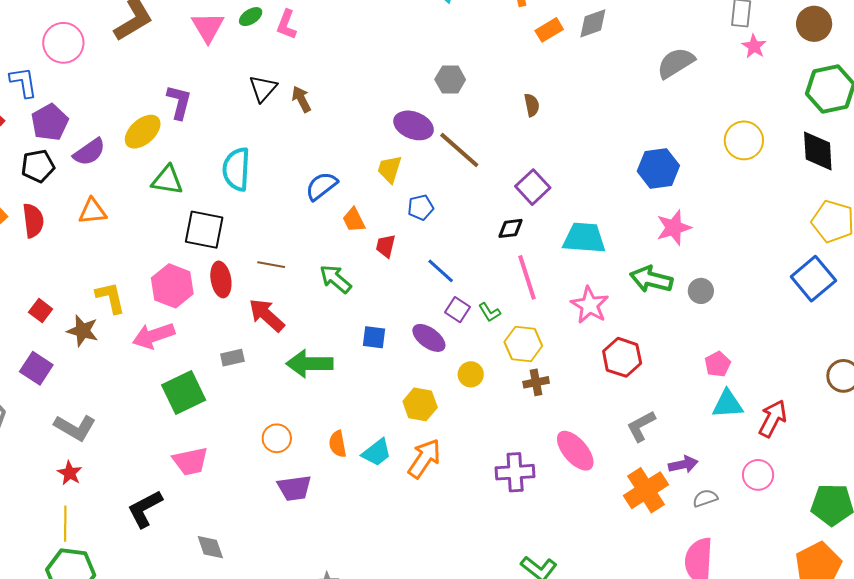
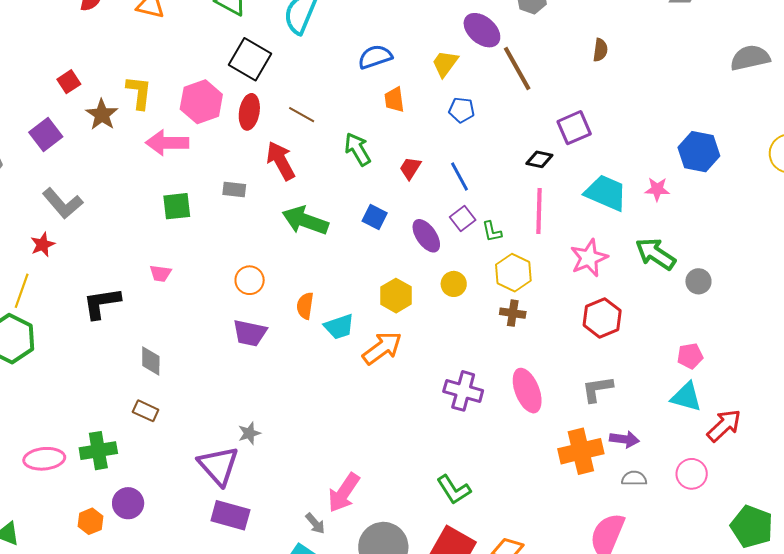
pink star: (674, 228) -> (657, 189), moved, size x0.7
red trapezoid: (386, 246) -> (410, 168), moved
green square: (184, 392) -> (177, 206), size x0.7
pink trapezoid: (190, 461) -> (160, 273), size x0.6

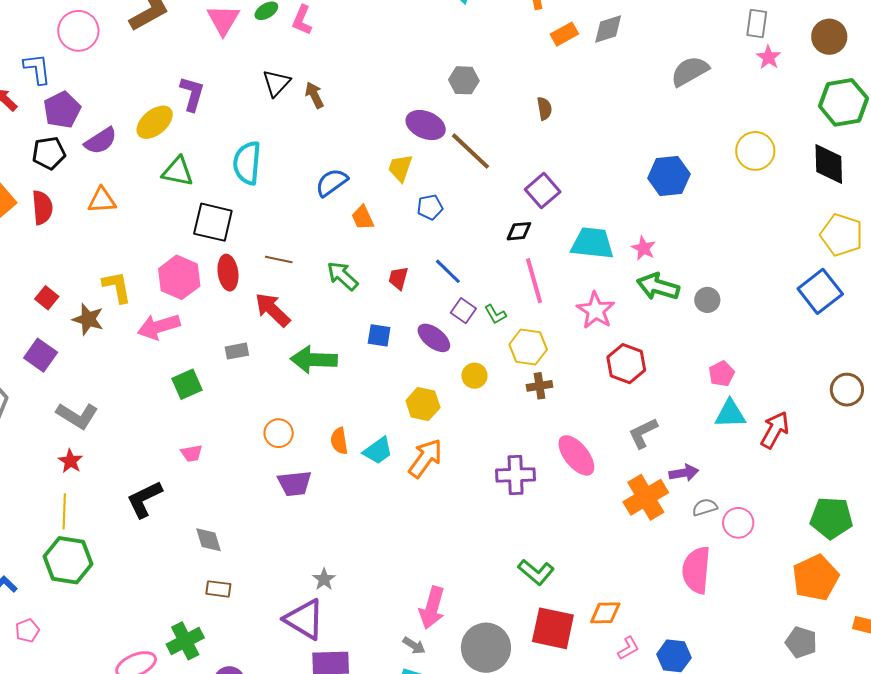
pink star: (657, 189) -> (644, 248), moved, turned -30
pink circle: (692, 474) -> (738, 523), moved

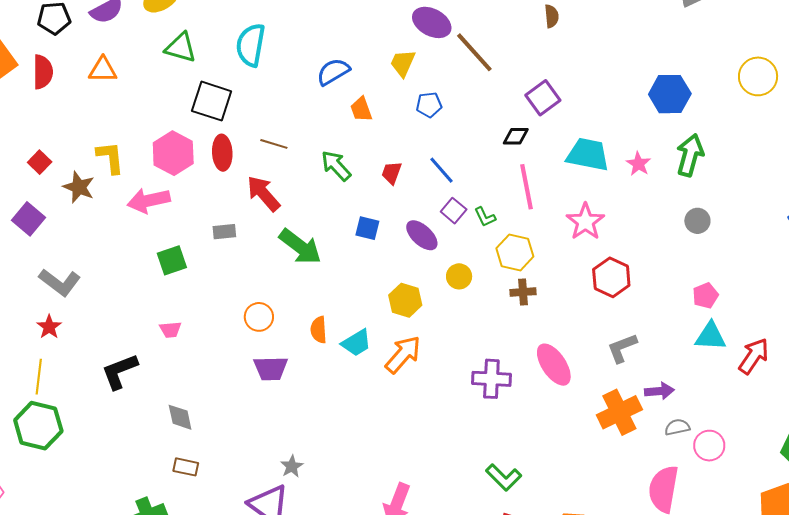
green arrow: (658, 287) -> (690, 155), moved, turned 84
green arrow: (314, 360) -> (300, 247), turned -150

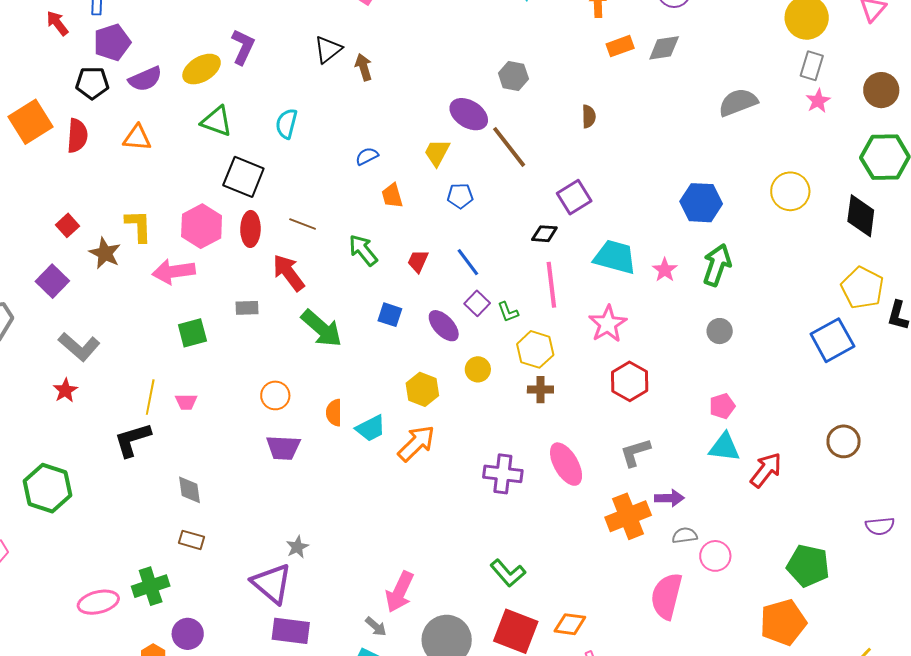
cyan semicircle: (251, 45) -> (287, 124), size x0.7
blue semicircle: (333, 72) -> (367, 156), size x0.7
yellow line: (39, 377) -> (150, 397), moved

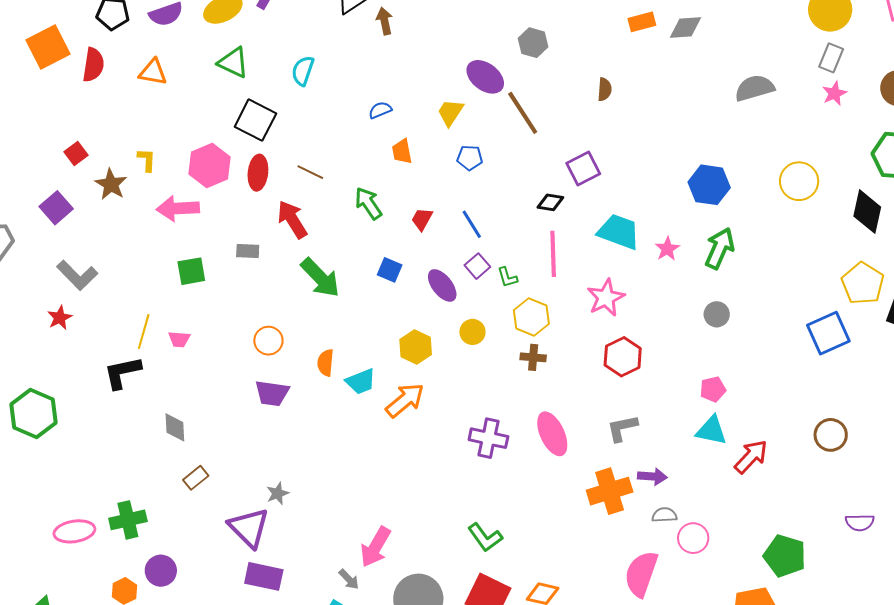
yellow L-shape: (139, 226) -> (147, 160), size x0.7
brown rectangle: (191, 540) -> (196, 478), moved, turned -60

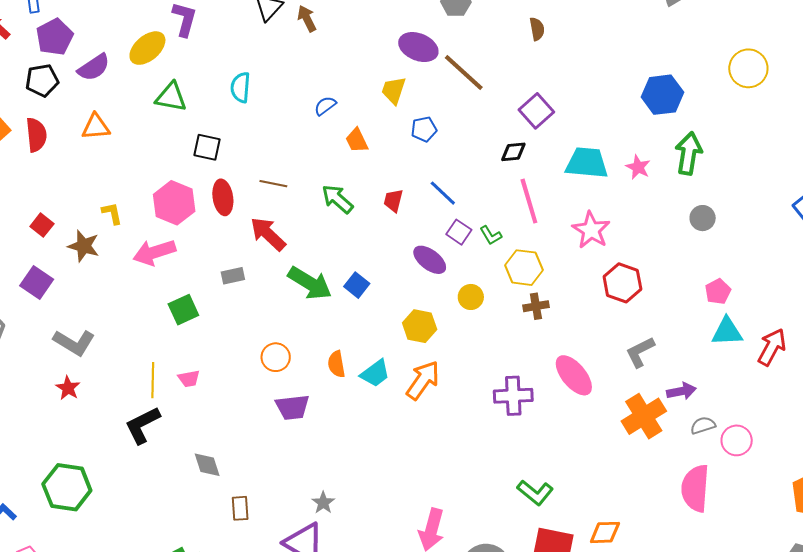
black square: (255, 120) -> (207, 147), size x0.7
blue square: (390, 270) -> (357, 285), moved, turned 30
brown rectangle: (196, 478) -> (240, 508), turned -40

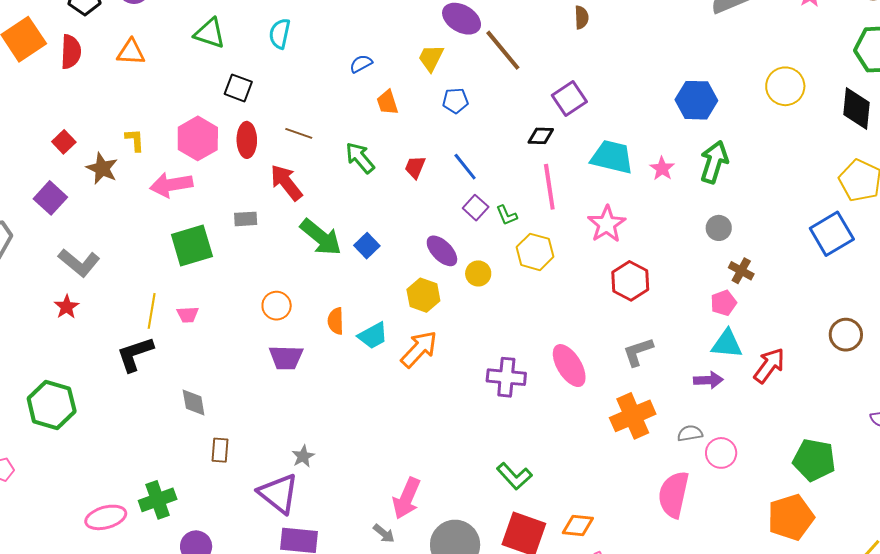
purple ellipse: (430, 260) -> (442, 251), moved
brown cross: (536, 306) -> (741, 271), moved, turned 30
green square: (183, 310) -> (192, 245), size x1.4
purple arrow: (681, 391) -> (708, 380), moved

